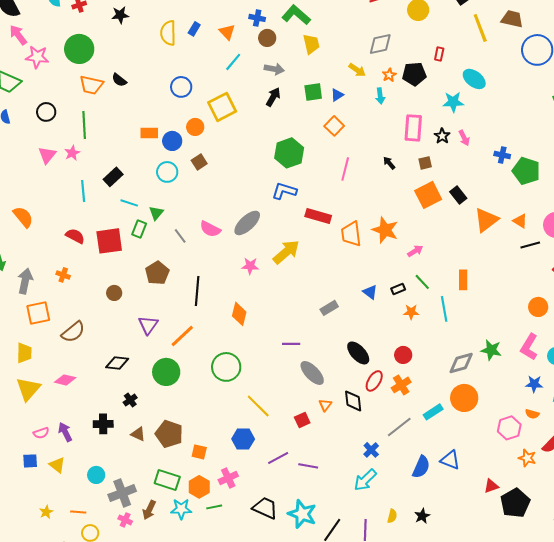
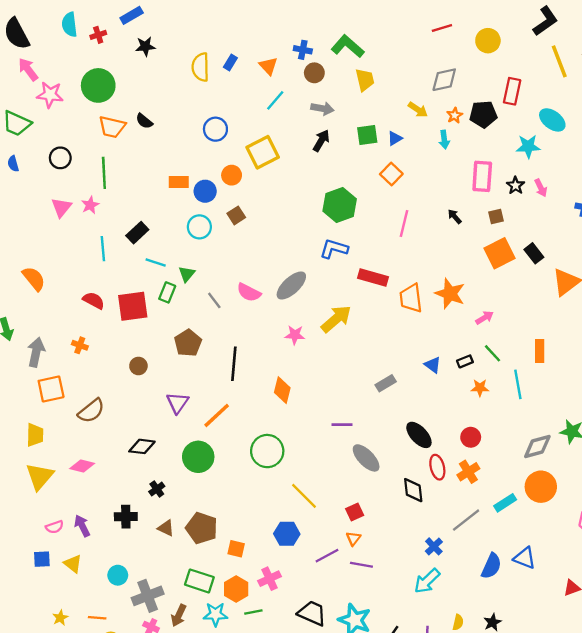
red rectangle: (439, 54) -> (512, 91), size x1.6
red ellipse: (374, 381) -> (437, 467), turned -45
orange triangle: (325, 405) -> (353, 538), moved

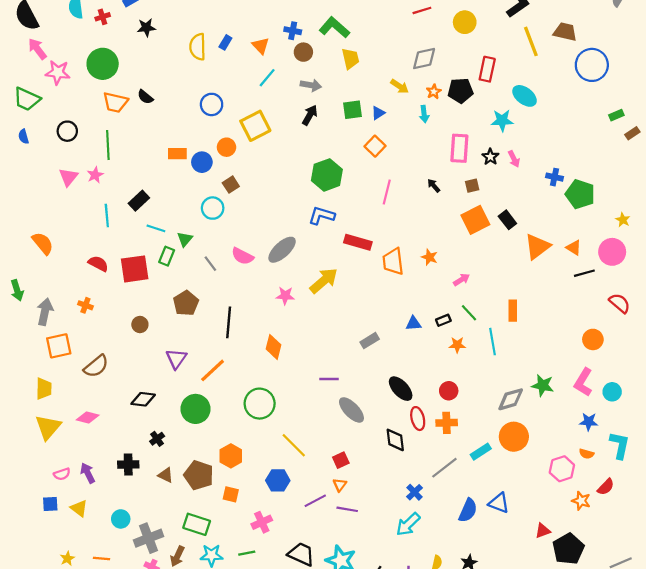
cyan circle: (199, 227) -> (213, 208), moved
orange star: (450, 294) -> (429, 257), size x0.6
blue triangle: (433, 365) -> (413, 323), turned -42
orange cross: (468, 472) -> (447, 423), turned 30
orange hexagon: (236, 589) -> (231, 456), moved

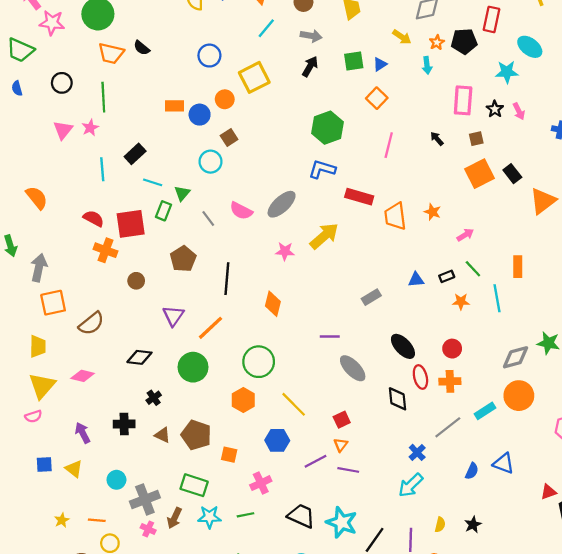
orange cross: (85, 305) -> (106, 250), moved, size x1.5
orange hexagon: (231, 456) -> (243, 400), moved
pink semicircle: (62, 474) -> (33, 416), moved
blue semicircle: (468, 510) -> (472, 471), size x0.7

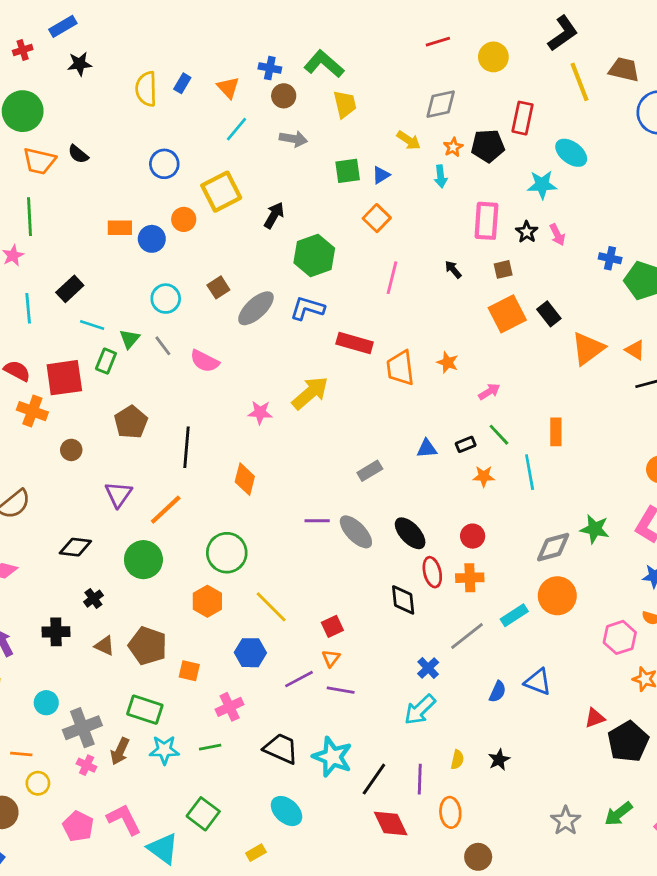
black arrow: (310, 66) -> (274, 215), moved
brown square: (229, 138) -> (218, 287), moved
gray ellipse: (282, 204) -> (256, 308), moved
gray line: (208, 218) -> (163, 346), moved
gray ellipse: (353, 368) -> (356, 532), moved

